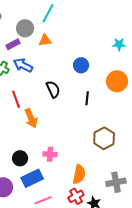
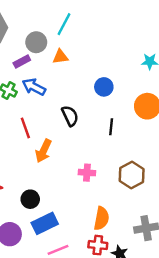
orange arrow: (31, 118) -> (43, 151), turned 48
pink cross: (50, 154) -> (87, 173), moved
red cross: (76, 196) -> (98, 245), turned 35

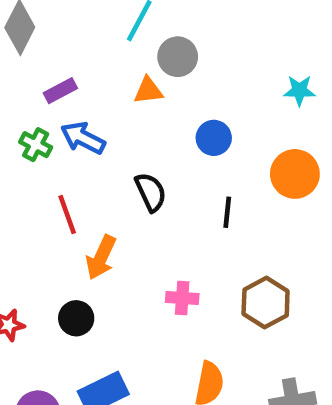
gray circle: (36, 42) -> (178, 57), moved
orange triangle: (60, 57) -> (148, 91), moved
black circle: (30, 199) -> (76, 318), moved

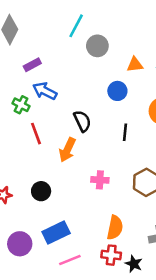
orange triangle: (148, 91) -> (135, 65), moved
green cross: (36, 145) -> (21, 105), moved
orange arrow: (101, 257) -> (67, 150), moved

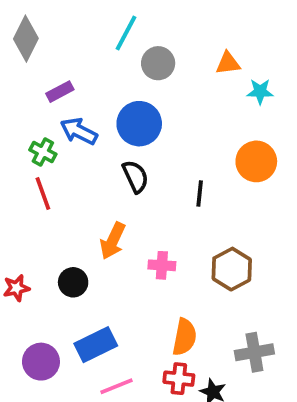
orange triangle: (135, 65) -> (228, 63), moved
blue circle: (117, 91) -> (139, 124), moved, size x1.5
red line: (36, 134) -> (43, 194), moved
orange arrow: (67, 150) -> (113, 241), moved

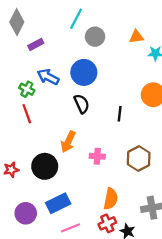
purple rectangle: (60, 92) -> (36, 44), moved
black circle: (73, 282) -> (45, 166), size x1.5
red cross: (179, 379) -> (107, 223), turned -30

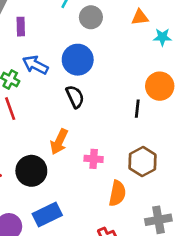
purple rectangle: (36, 44) -> (21, 27), turned -64
black line: (120, 114) -> (137, 109), moved
orange semicircle: (111, 199) -> (117, 193), moved

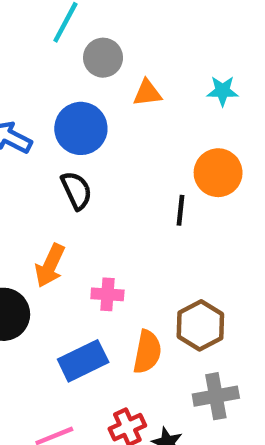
orange triangle: (140, 17) -> (147, 93), moved
brown hexagon: (143, 162) -> (200, 325), moved
blue rectangle: (47, 214) -> (83, 361), moved

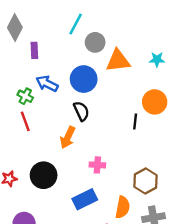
orange triangle: (147, 93) -> (118, 61), size x1.6
orange arrow: (50, 266) -> (68, 137), moved
orange semicircle: (147, 352) -> (123, 207), moved

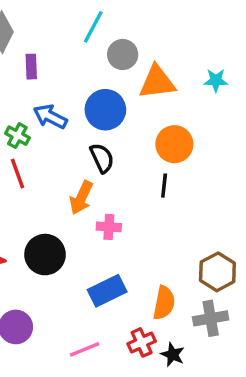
orange circle: (155, 102) -> (174, 144), moved
black line: (135, 121) -> (164, 186), moved
pink cross: (97, 165) -> (109, 227), moved
brown hexagon: (145, 181) -> (217, 272), moved

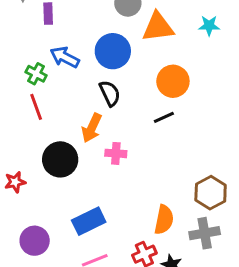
black line: (164, 186) -> (164, 117), turned 60
black circle: (45, 255) -> (60, 159), moved
blue rectangle: (107, 291) -> (89, 221), moved

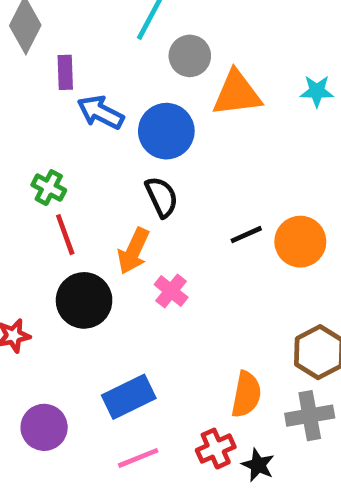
blue arrow: (65, 57) -> (100, 112), moved
green cross: (36, 74) -> (49, 188), moved
orange circle: (173, 81) -> (300, 242), moved
red line: (36, 107) -> (65, 235), moved
pink cross: (116, 153) -> (171, 291), turned 35

